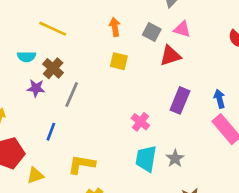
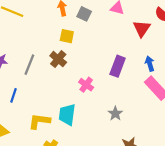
gray square: (152, 32) -> (84, 14), moved
red triangle: (170, 56) -> (142, 29), moved, turned -36
brown cross: (53, 68) -> (58, 59), moved
cyan trapezoid: (146, 159) -> (67, 115), moved

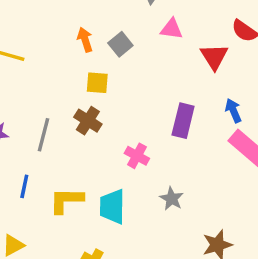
gray square: (84, 14) -> (120, 44), turned 32
gray star: (115, 114) -> (172, 199), moved
yellow L-shape: (39, 121) -> (66, 200), moved

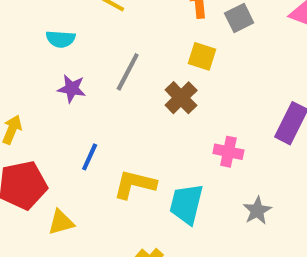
gray line: (43, 135) -> (128, 72), moved
pink cross: (137, 156) -> (228, 152), turned -30

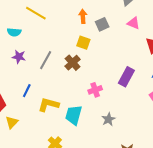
gray line: (128, 72) -> (46, 60), moved
pink cross: (228, 152) -> (95, 90), turned -32
yellow triangle: (61, 222) -> (12, 122), turned -32

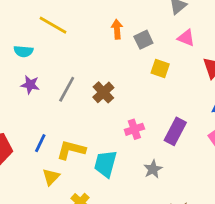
yellow square: (83, 43) -> (160, 69), moved
purple rectangle: (126, 77) -> (175, 131), moved
blue line: (27, 91) -> (40, 143), moved
yellow triangle: (12, 122) -> (51, 177), moved

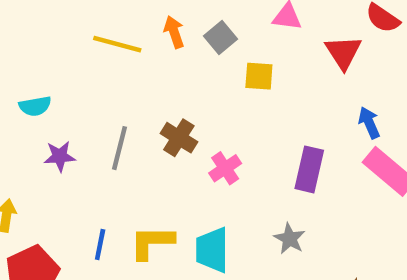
yellow line: (53, 25) -> (117, 44), moved
pink cross: (134, 129) -> (225, 168), moved

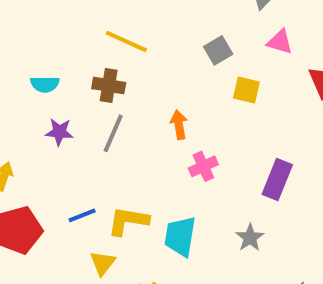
orange arrow: (174, 32) -> (179, 125), moved
brown cross: (179, 138) -> (109, 86), moved, turned -32
blue line: (100, 245) -> (82, 215), turned 48

